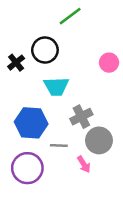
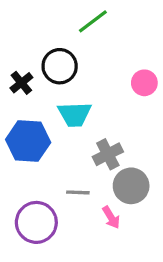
blue hexagon: (31, 123) -> (28, 141), moved

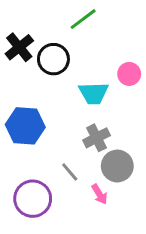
black cross: (21, 83) -> (19, 47), moved, size x1.4
cyan trapezoid: (75, 114) -> (94, 93), moved
gray line: (78, 192) -> (70, 172), turned 48

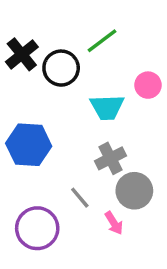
green line: (83, 19) -> (102, 41), moved

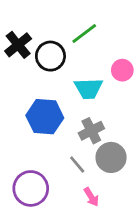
blue hexagon: (29, 145) -> (45, 117), moved
gray line: (80, 198) -> (77, 165), moved
pink arrow: (114, 223) -> (91, 197), moved

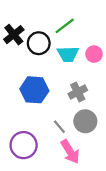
cyan trapezoid: (88, 88) -> (68, 54), moved
gray cross: (91, 131) -> (78, 92), moved
pink arrow: (91, 197) -> (70, 152), size x1.6

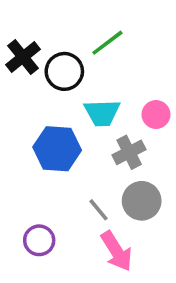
cyan trapezoid: (68, 54) -> (102, 113), moved
pink circle: (94, 54) -> (156, 115), moved
purple circle: (24, 145) -> (39, 240), size x0.7

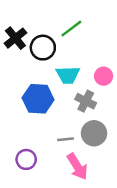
gray cross: (129, 152) -> (86, 101), turned -36
gray line: (98, 210) -> (65, 139), turned -56

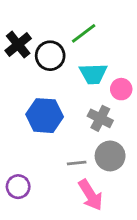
cyan trapezoid: (68, 75) -> (93, 74), moved
purple circle: (26, 159) -> (18, 187), moved

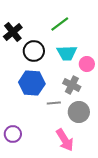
black circle: (50, 56) -> (34, 51), moved
gray line: (77, 163) -> (54, 103), moved

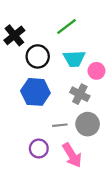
gray line: (54, 103) -> (60, 125), moved
purple circle: (13, 134) -> (39, 148), moved

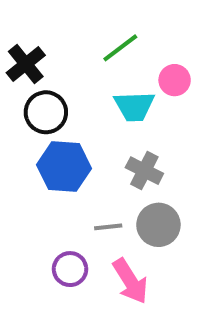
black circle: (38, 56) -> (46, 112), moved
pink circle: (96, 71) -> (175, 80), moved

